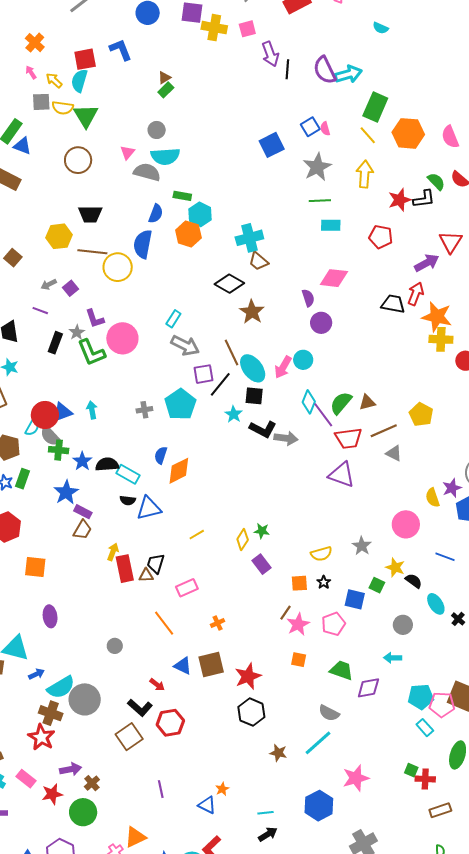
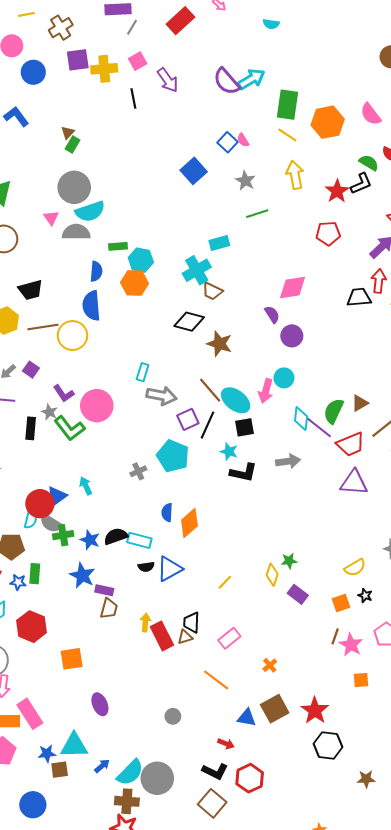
black line: (287, 69) -> (133, 98), moved
gray circle: (157, 130) -> (74, 187), size x1.8
gray star: (317, 167) -> (245, 181), size x0.7
cyan rectangle: (331, 225) -> (219, 243), moved
black L-shape: (263, 429) -> (243, 473), moved

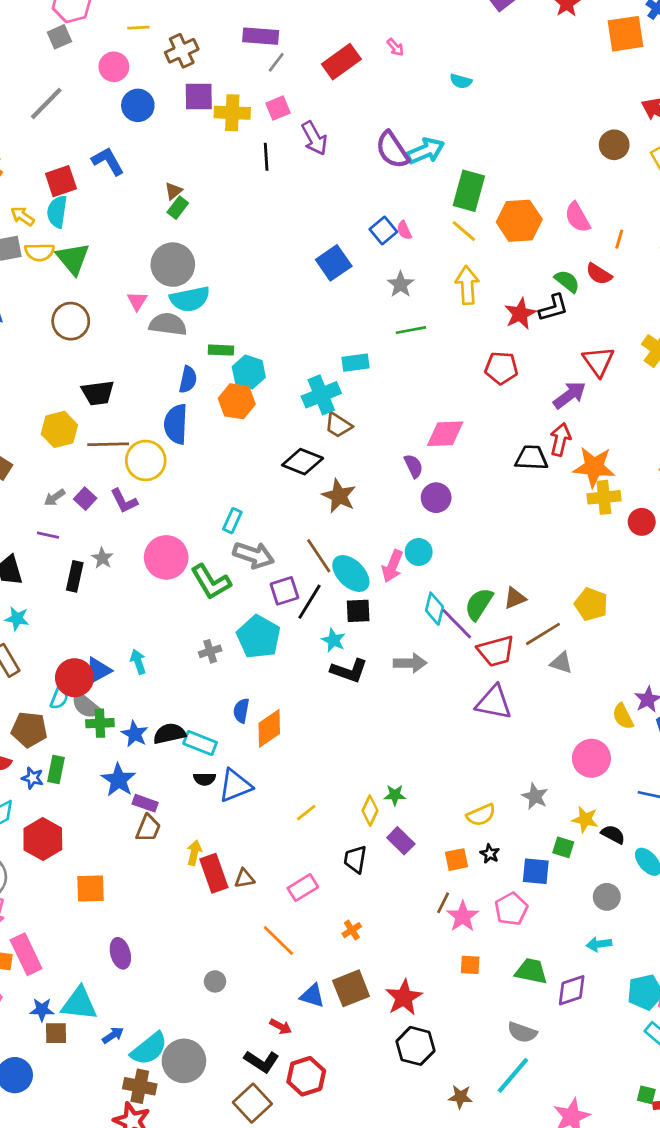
purple L-shape: (64, 393) -> (124, 501), moved
green L-shape: (69, 428) -> (211, 582), moved
black trapezoid: (192, 622) -> (355, 859), moved

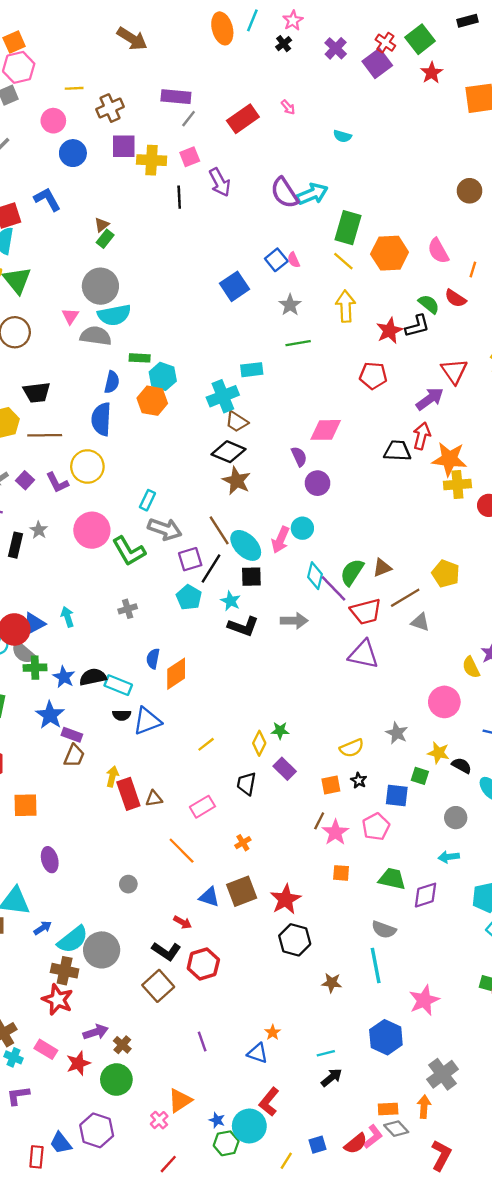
yellow circle: (146, 460) -> (87, 467), moved
black diamond: (303, 462) -> (229, 452), moved
cyan pentagon: (259, 637) -> (189, 597), moved, size x0.7
cyan line: (513, 1075) -> (376, 965), turned -52

